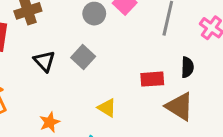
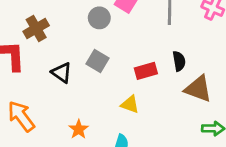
black semicircle: (187, 67) -> (179, 61), moved
red rectangle: (152, 79) -> (146, 71), moved

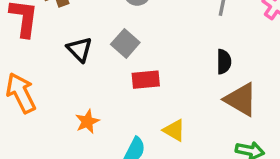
red rectangle: (146, 71) -> (146, 80), moved
yellow triangle: (130, 104) -> (174, 130), moved

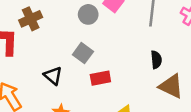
black triangle: (80, 49) -> (53, 76), moved

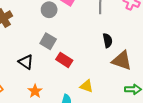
red rectangle: (100, 78) -> (64, 60), turned 49

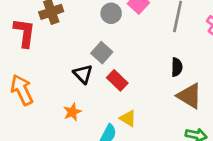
black triangle: (26, 62) -> (83, 74), moved
yellow triangle: (87, 86) -> (128, 118), moved

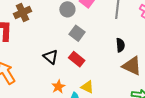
gray square: (102, 53) -> (77, 33), moved
orange star: (72, 112) -> (58, 87), moved

